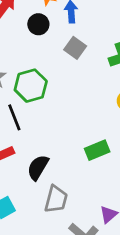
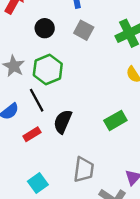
black circle: (38, 24) -> (45, 28), moved
black semicircle: (38, 167) -> (63, 122), moved

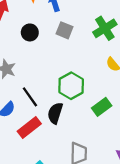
green hexagon: (48, 70) -> (71, 86), moved
red rectangle: (32, 134) -> (29, 128), size x1.5

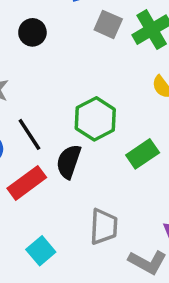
gray square: (64, 30) -> (108, 24), moved

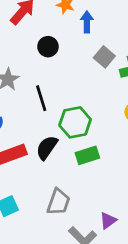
black line: (29, 134) -> (41, 98), moved
green rectangle: (143, 154) -> (87, 155), moved

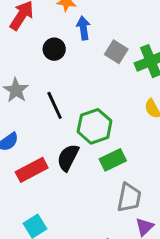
blue arrow: (87, 22) -> (83, 28), moved
gray trapezoid: (58, 202) -> (129, 198), moved

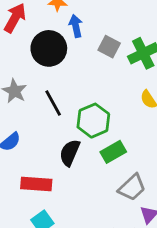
black circle: (54, 49) -> (49, 48), size x1.6
red rectangle: (32, 170) -> (36, 184), moved, turned 36
gray trapezoid: (129, 198) -> (132, 187), turned 40

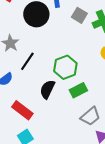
black line: (53, 103) -> (27, 61), moved, turned 60
red rectangle: (36, 184) -> (22, 110), turned 30

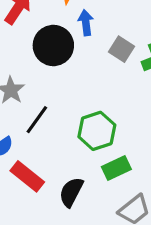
black semicircle: (47, 89) -> (71, 192), moved
red rectangle: (22, 110) -> (27, 176), moved

